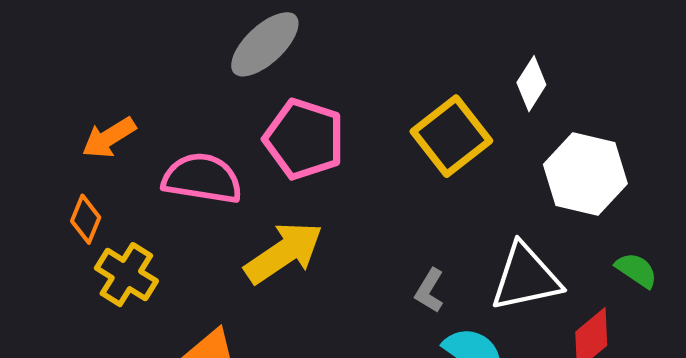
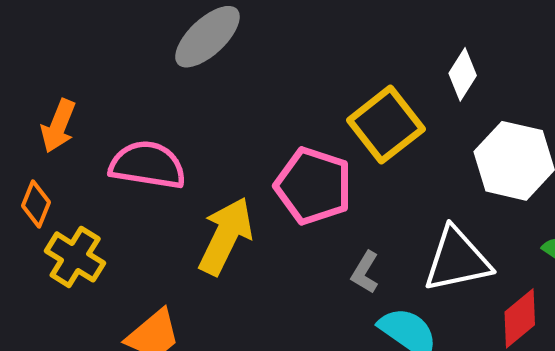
orange arrow: (109, 138) -> (58, 126), turned -36
pink pentagon: (304, 139) -> (313, 186), moved
yellow arrow: (284, 253) -> (226, 236), turned -30

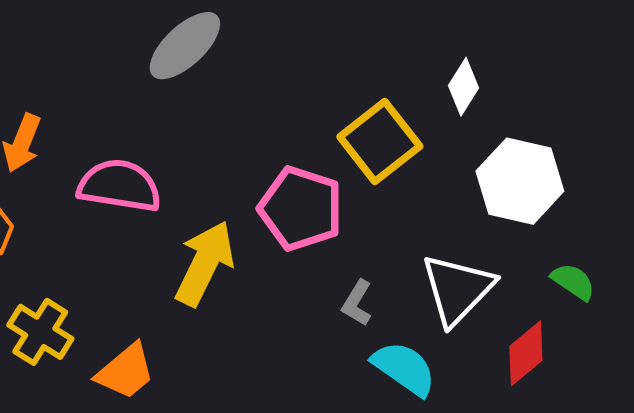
yellow cross: (75, 257) -> (40, 332), moved
white triangle: (457, 260) -> (457, 289), turned -34

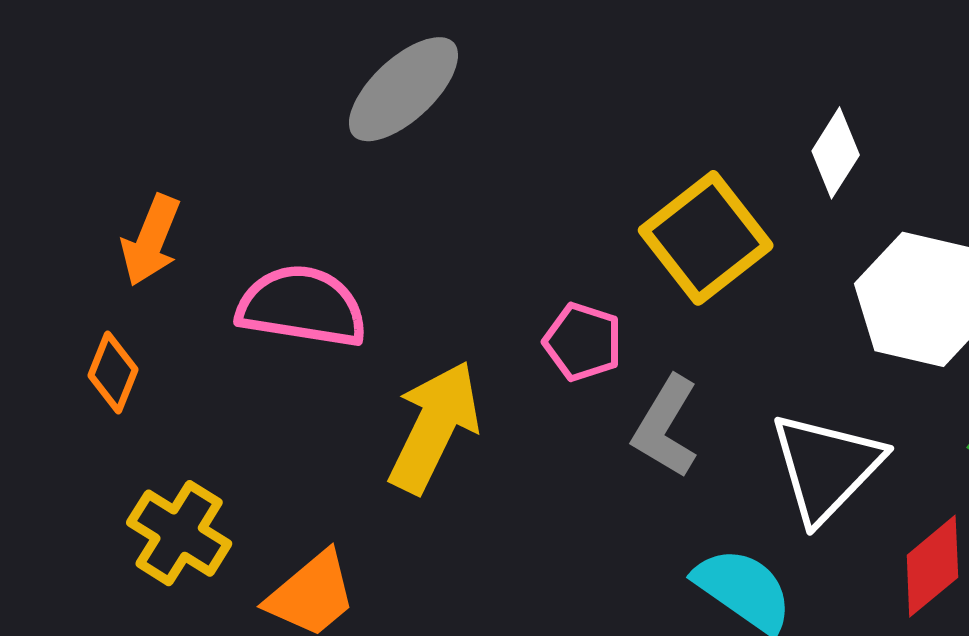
pink pentagon: (301, 209) -> (583, 342), size x0.6
gray L-shape: (357, 303) -> (666, 427), moved, size x1.4

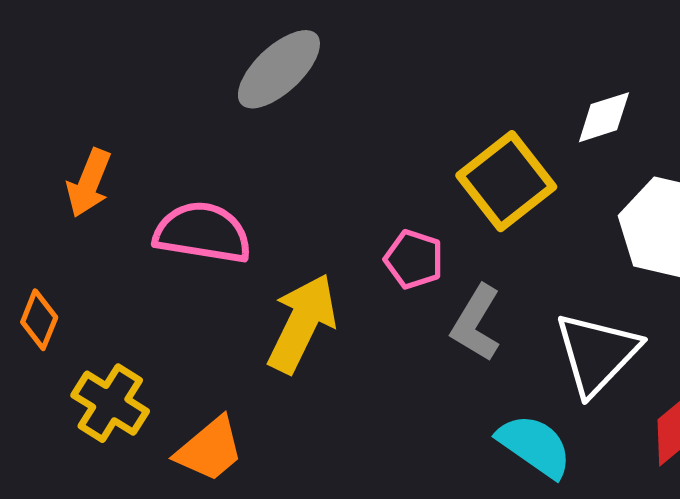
white diamond: (836, 153) -> (604, 117), turned 40
orange diamond: (113, 373) -> (39, 320), moved

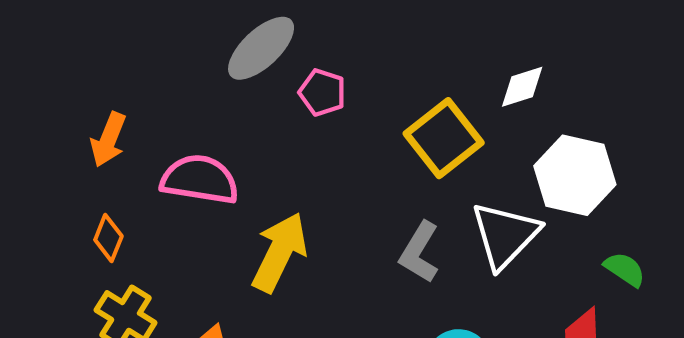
pink pentagon: (414, 259) -> (322, 92), moved
orange diamond: (39, 320) -> (108, 238), moved
white triangle: (597, 353) -> (505, 235), moved

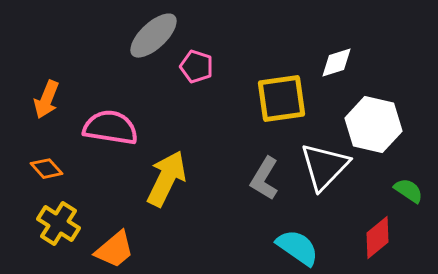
yellow square: (444, 138) -> (282, 99), turned 30
orange diamond: (108, 238) -> (46, 169), turned -64

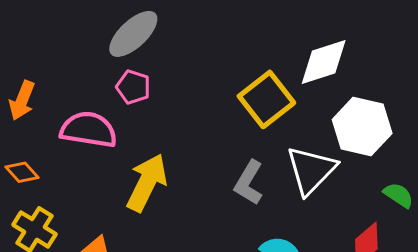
white diamond: (336, 63) -> (324, 62), size x1.5
pink pentagon: (196, 67) -> (133, 87), moved
yellow square: (282, 99) -> (266, 99), turned -30

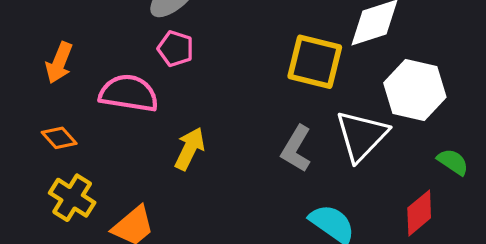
yellow square: (266, 99) -> (315, 62), turned -38
yellow arrow: (147, 183) -> (190, 149), size x0.7

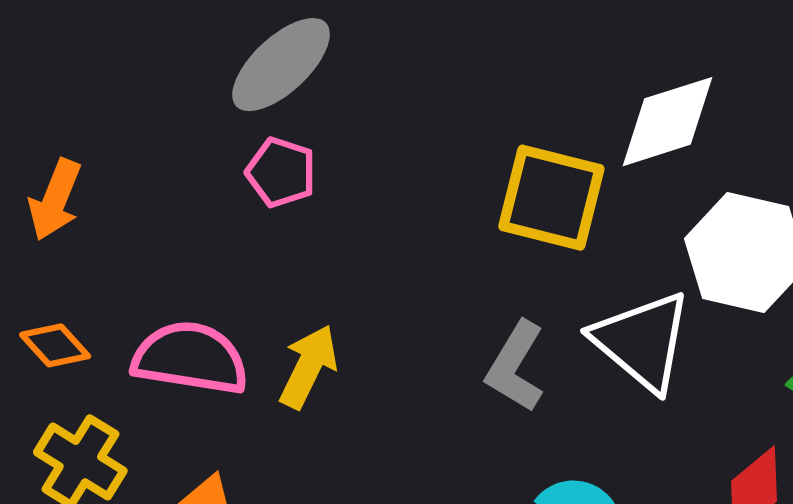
pink semicircle: (129, 93) -> (190, 358), moved
white triangle: (362, 136) -> (642, 341), turned -34

